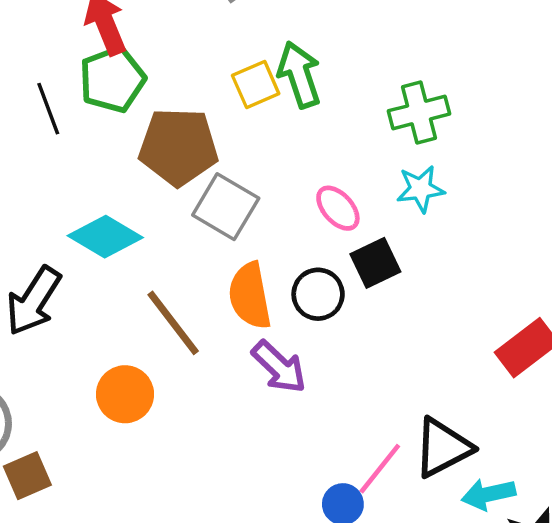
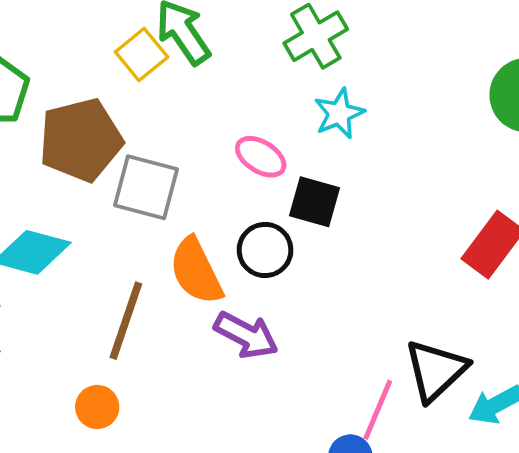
black square: (375, 263) -> (314, 202), turned -33
brown line: (173, 323) -> (126, 321), turned 72
orange circle: (125, 394) -> (97, 407), size x0.7

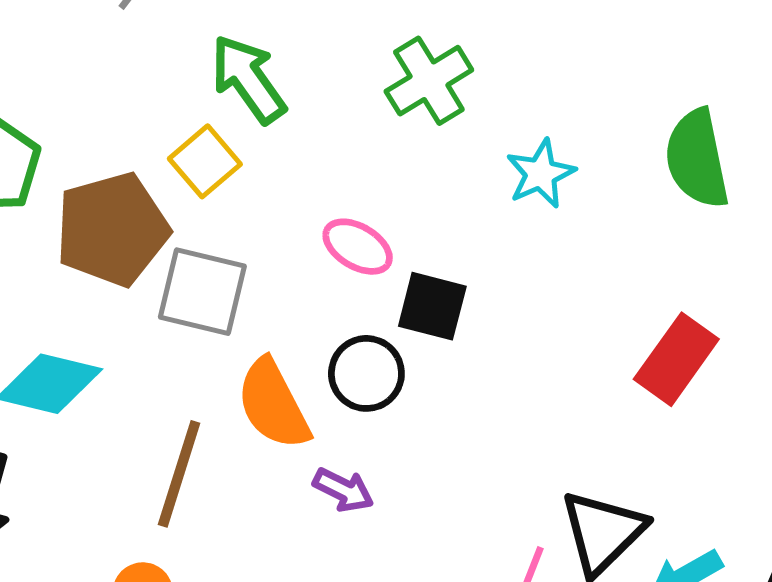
yellow square: (142, 54) -> (205, 161), moved
cyan star: (339, 113) -> (541, 174), moved
purple arrow: (246, 335) -> (343, 490), size x0.7

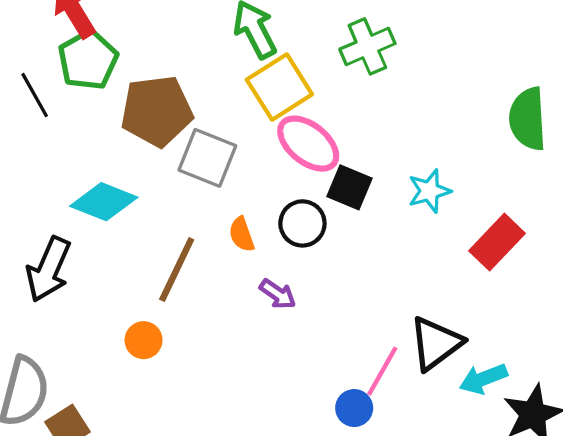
yellow square: (205, 161) -> (279, 87), moved, size x1.5
cyan star: (541, 174) -> (429, 191), moved
pink ellipse: (358, 247) -> (308, 144), size x1.5
orange semicircle: (273, 404) -> (242, 234), size x0.6

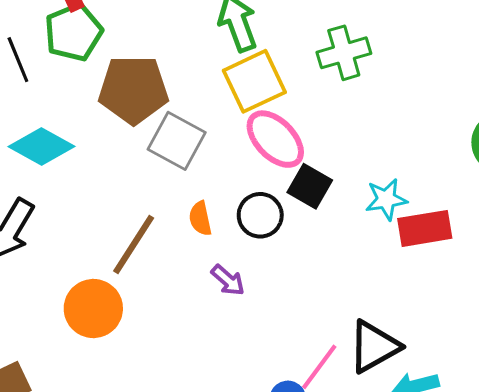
cyan diamond: (104, 202) -> (42, 147), moved
red rectangle: (497, 242) -> (425, 228), moved, turned 30
orange circle: (144, 340) -> (93, 308), size x1.6

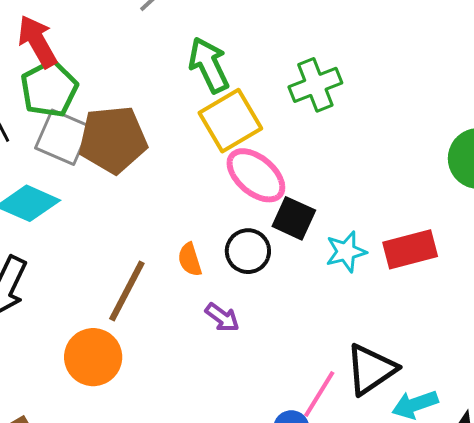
gray square: (177, 141) -> (63, 137), moved
cyan star: (386, 199) -> (346, 252), moved

